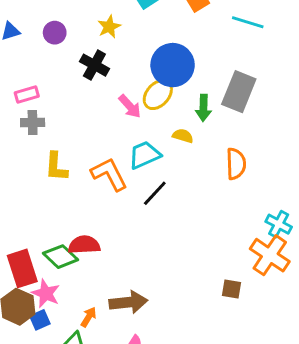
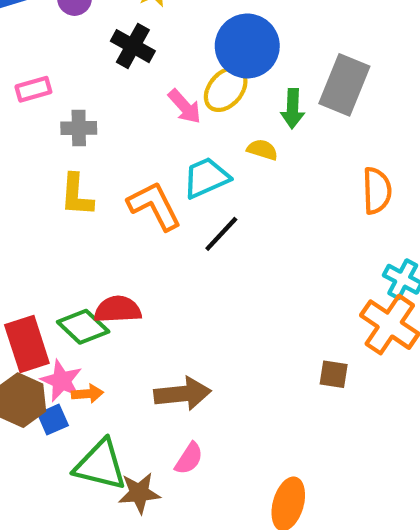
gray cross: (33, 123) -> (79, 128), moved
orange semicircle: (236, 164) -> (377, 191), moved
orange arrow: (89, 317) -> (87, 394), moved, turned 54

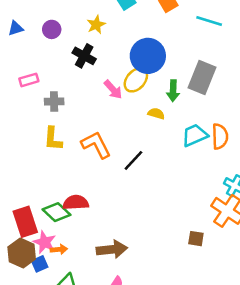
cyan trapezoid: (206, 178) -> (195, 135), moved

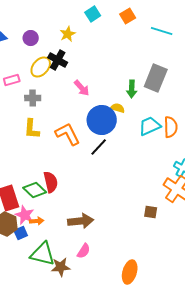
blue circle: (148, 56) -> (102, 120), moved
yellow ellipse: (136, 80) -> (41, 67), moved
red semicircle: (76, 203) -> (51, 182), turned 80

